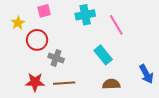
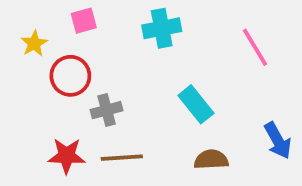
pink line: (116, 25) -> (255, 47), moved
gray cross: (56, 58) -> (107, 110), turned -35

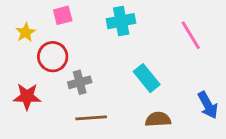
red star: (67, 156) -> (27, 97), moved

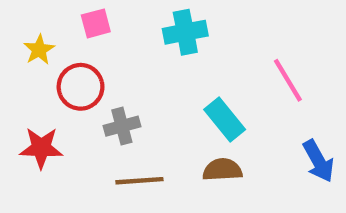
pink line: (191, 35) -> (288, 80), moved
brown semicircle: (158, 119) -> (222, 170), moved

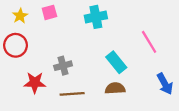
yellow star: (39, 50) -> (20, 16), moved
red circle: (81, 87) -> (16, 45), moved
red star: (41, 148) -> (35, 83), moved

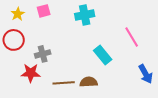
gray cross: (63, 66) -> (43, 54), moved
brown semicircle: (115, 88) -> (89, 82), moved

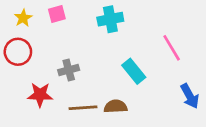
gray cross: (43, 54) -> (69, 70), moved

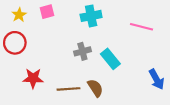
pink line: (172, 48) -> (142, 27), moved, turned -45
gray cross: (69, 70) -> (82, 51), moved
brown semicircle: (116, 106) -> (95, 88), turned 60

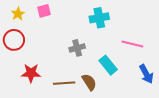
cyan cross: (91, 16) -> (99, 18), moved
pink line: (142, 27) -> (132, 44), moved
cyan rectangle: (110, 59) -> (108, 65), moved

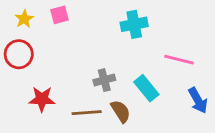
gray cross: (77, 48) -> (104, 80), moved

